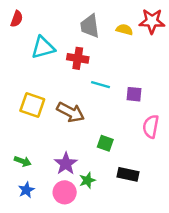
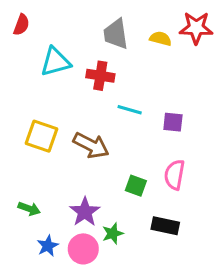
pink semicircle: (151, 127) -> (175, 175), moved
blue star: (26, 190) -> (48, 246), moved

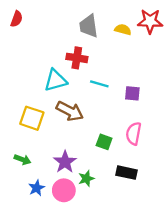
cyan triangle: (55, 62) -> (56, 80), moved
yellow square: (42, 136) -> (32, 118), moved

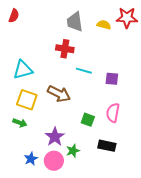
cyan triangle: (56, 80) -> (23, 70), moved
green arrow: (22, 160) -> (20, 123), moved

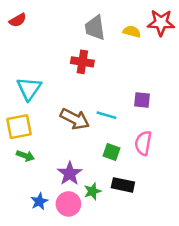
red semicircle: (14, 16) -> (18, 20), turned 40
cyan triangle: (23, 70) -> (29, 89), turned -40
cyan line: (84, 71) -> (106, 115), moved
yellow square: (27, 100) -> (19, 127), moved, turned -30
black rectangle: (107, 146) -> (123, 185), moved

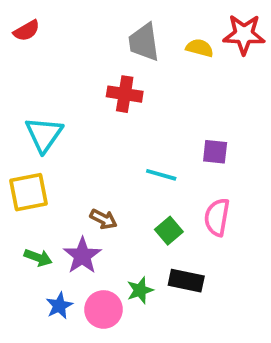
brown arrow: (75, 119) -> (103, 219), moved, size x0.6
green square: (112, 152) -> (169, 231), turned 30
green arrow: (25, 156) -> (38, 258), moved
purple star: (70, 174) -> (82, 256), moved

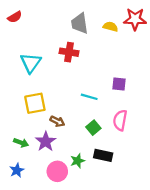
cyan triangle: (44, 134) -> (31, 63), moved
yellow square: (28, 192) -> (35, 103), moved
blue star: (59, 306) -> (17, 170), moved

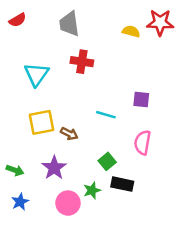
gray trapezoid: (80, 23) -> (69, 24), moved
brown arrow: (57, 121) -> (69, 134), moved
green square: (93, 128) -> (107, 161), moved
green arrow: (21, 143) -> (15, 170), moved

